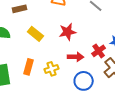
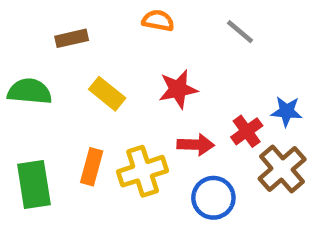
yellow cross: (51, 69) -> (143, 171), size x1.5

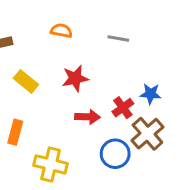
gray line: (240, 32) -> (118, 38), turned -30
yellow cross: (143, 171) -> (51, 164), moved, turned 32
blue circle: (213, 198) -> (115, 154), moved

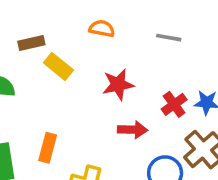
yellow rectangle: (26, 81) -> (58, 66), moved
red cross: (123, 108) -> (174, 104), moved

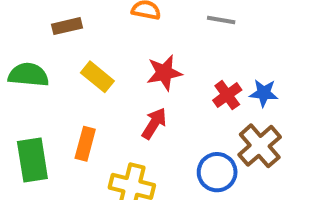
yellow rectangle: (58, 66) -> (97, 77), moved
red arrow: (133, 130) -> (154, 123), moved, turned -60

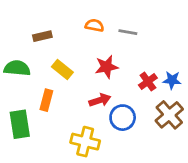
gray line: (221, 20) -> (128, 32), moved
red arrow: (154, 123) -> (100, 100), turned 40
orange rectangle: (85, 144) -> (46, 100), moved
blue circle: (217, 172) -> (123, 118), moved

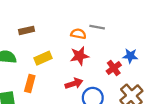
orange semicircle: (94, 25) -> (78, 34), moved
yellow rectangle: (62, 69) -> (43, 58), turned -63
blue star: (172, 80) -> (130, 56), moved

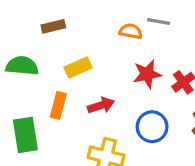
red star: (79, 56) -> (147, 74), moved
red arrow: (74, 83) -> (101, 105), moved

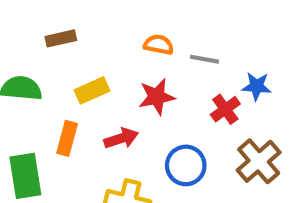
gray line: (159, 21) -> (204, 59), moved
red star: (147, 74) -> (157, 97), moved

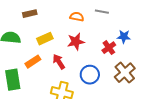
gray line: (204, 59) -> (102, 12), moved
orange rectangle: (67, 138) -> (33, 62), turned 42
red arrow: (121, 138) -> (59, 62), turned -105

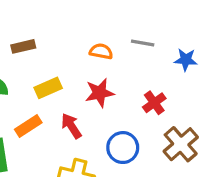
blue star: (124, 37) -> (186, 60), moved

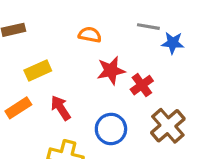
gray line: (143, 43) -> (148, 27), moved
red star: (100, 93) -> (111, 70), moved

